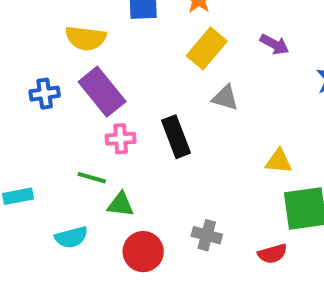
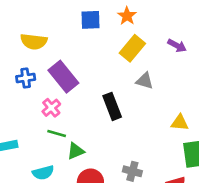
yellow semicircle: (86, 38) -> (34, 42), moved
pink cross: (121, 139) -> (51, 108), moved, turned -36
green triangle: (121, 204) -> (76, 151), turned -30

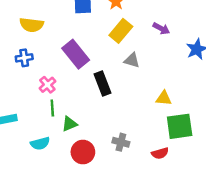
purple rectangle: (63, 77) -> (76, 54), moved
green line: (57, 133) -> (52, 108), turned 70

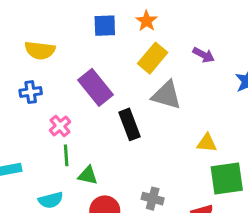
gray triangle: (132, 60) -> (167, 95), size x1.5
green triangle: (69, 124) -> (88, 175), turned 35

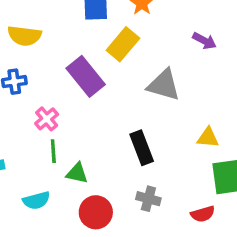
yellow rectangle: (153, 58) -> (123, 44), moved
black rectangle: (129, 124) -> (142, 148), moved

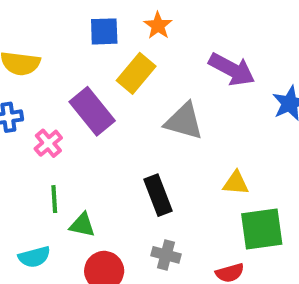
purple arrow: (204, 41) -> (232, 69), size x1.6
pink cross: (47, 119) -> (48, 143), moved

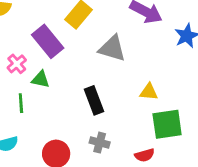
green triangle: (82, 225) -> (41, 79), moved

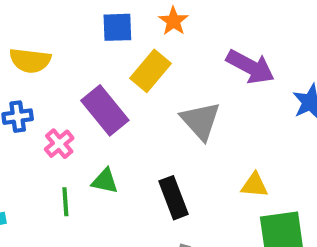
gray triangle: (112, 48) -> (200, 121), turned 32
green triangle: (41, 79) -> (105, 181), moved

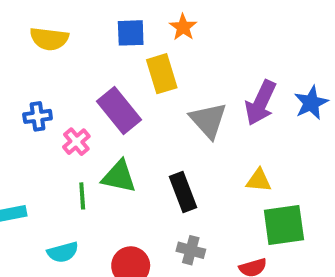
yellow semicircle: (30, 61) -> (49, 39), moved
purple arrow: (250, 67) -> (261, 103), moved, turned 87
yellow rectangle: (151, 71) -> (162, 74), turned -57
green triangle: (105, 181) -> (119, 177), size x1.4

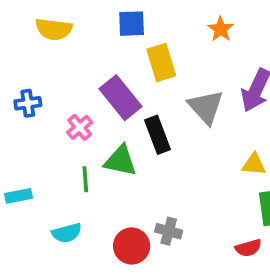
orange star: (183, 27) -> (221, 29), moved
blue cross: (38, 116) -> (28, 103), moved
black rectangle: (183, 192) -> (158, 135), moved
gray cross: (191, 250) -> (169, 231), moved

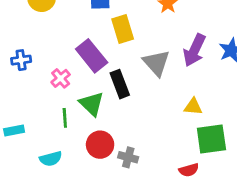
green triangle: (120, 161) -> (92, 104), turned 32
red circle: (132, 246) -> (100, 145), moved

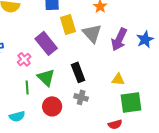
gray triangle: (156, 63) -> (92, 33), moved
black rectangle: (120, 84) -> (78, 72), moved
gray cross: (128, 157) -> (81, 97), moved

